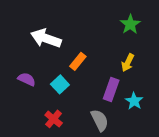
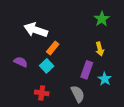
orange rectangle: (78, 61) -> (53, 48), moved
yellow arrow: (128, 63) -> (100, 49), turned -40
red cross: (54, 119) -> (42, 93), turned -32

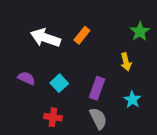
green star: (102, 19) -> (140, 32), moved
orange rectangle: (53, 48) -> (82, 35), moved
purple rectangle: (87, 70) -> (97, 88), moved

